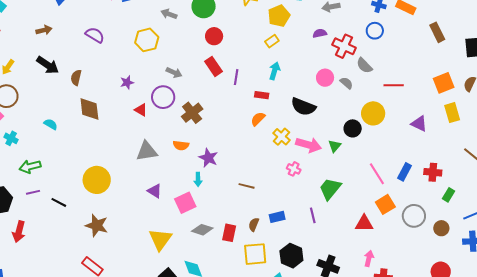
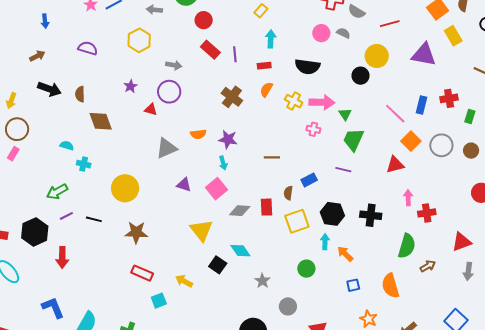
brown cross: (192, 113) -> (232, 97), moved
purple triangle: (419, 124) -> (424, 55), size x1.5
cyan cross: (11, 138) -> (84, 164), moved
green triangle: (335, 146) -> (345, 114), moved
purple line: (313, 215) -> (343, 170), turned -49

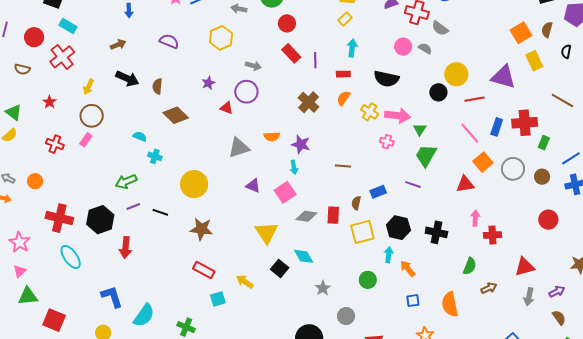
red line: (390, 24) -> (475, 99), moved
red cross: (449, 98) -> (525, 123), size x1.4
brown diamond: (101, 121) -> (176, 115), turned -30
green semicircle: (407, 246) -> (470, 266), size x0.7

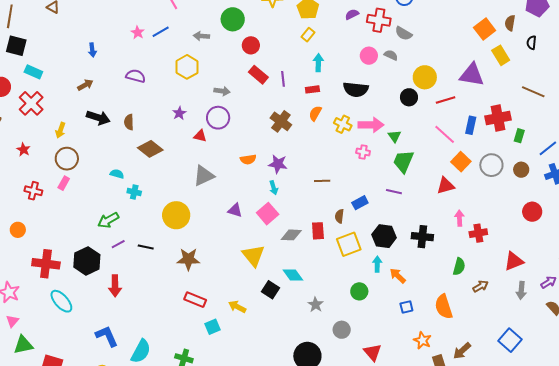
gray triangle: (239, 148) -> (204, 176), moved

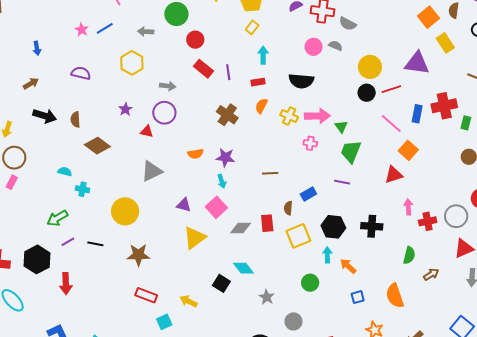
black circle: (409, 97) -> (367, 93), moved
gray circle: (491, 165) -> (456, 216), moved
yellow triangle: (253, 256) -> (195, 238), moved, turned 35

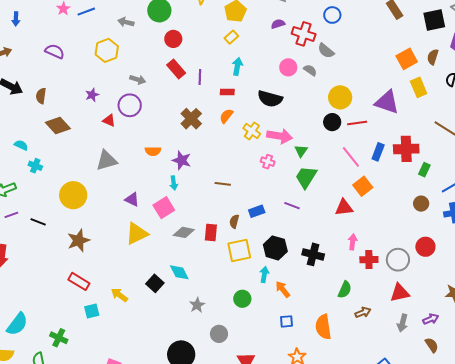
brown star: (138, 255) -> (78, 240), turned -30

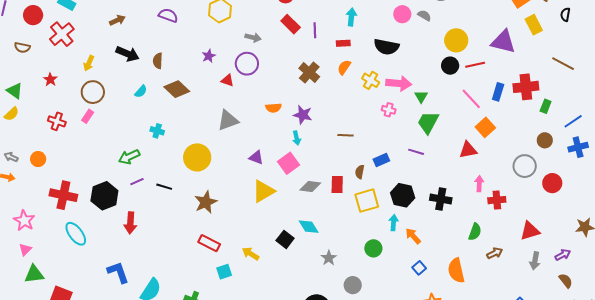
cyan semicircle: (21, 145) -> (141, 91), moved, turned 112
gray circle: (398, 260) -> (525, 166), moved
blue square: (286, 321) -> (419, 268), turned -32

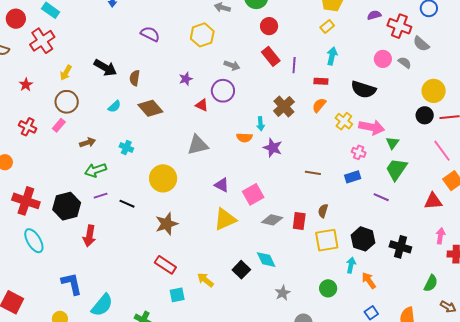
brown arrow: (117, 20) -> (88, 143), moved
cyan arrow: (297, 138) -> (261, 124), moved
blue rectangle: (381, 160) -> (353, 177), moved
brown arrow: (495, 253) -> (448, 307), turned 49

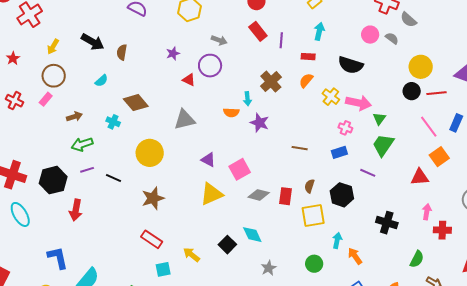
brown diamond: (150, 108) -> (136, 103), moved
black hexagon: (363, 239) -> (342, 195), moved

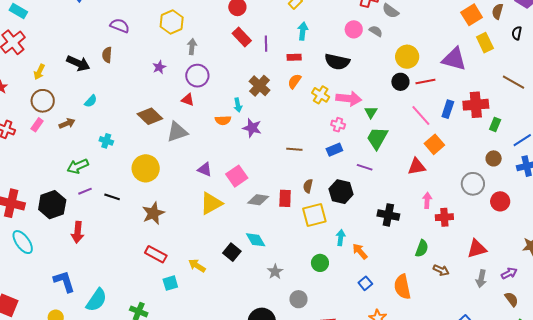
gray arrow: (219, 40) -> (192, 47), moved, turned -98
brown semicircle: (122, 52) -> (107, 55), moved
red triangle: (189, 80) -> (188, 100), moved
brown diamond: (136, 103) -> (150, 116), moved
brown arrow: (74, 117) -> (67, 123), moved

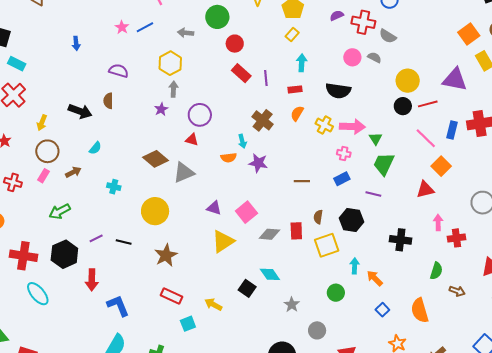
gray arrow: (192, 47) -> (173, 89), moved
green arrow: (78, 166) -> (60, 211), moved
blue L-shape: (64, 281) -> (118, 306), moved

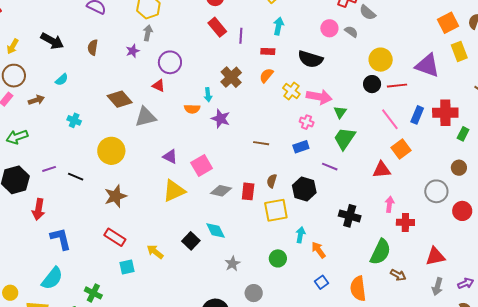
brown semicircle: (108, 101) -> (93, 47), moved
green semicircle: (436, 271) -> (380, 252), size x1.5

